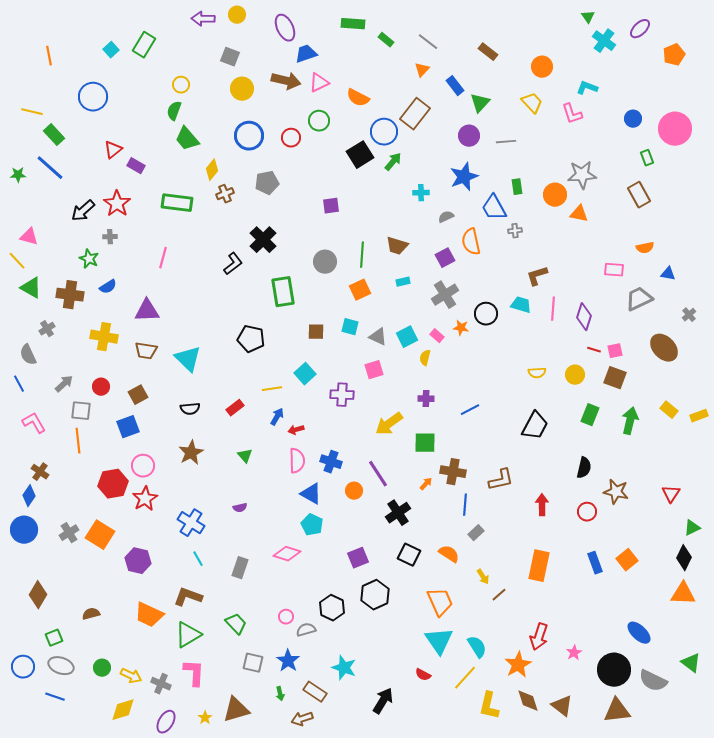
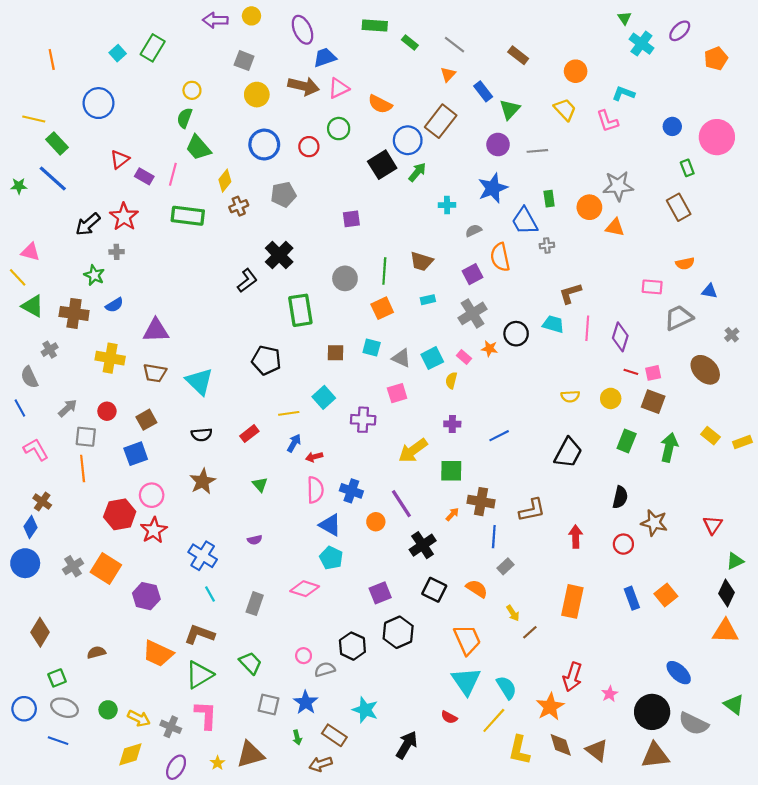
pink line: (163, 258) -> (173, 174), moved

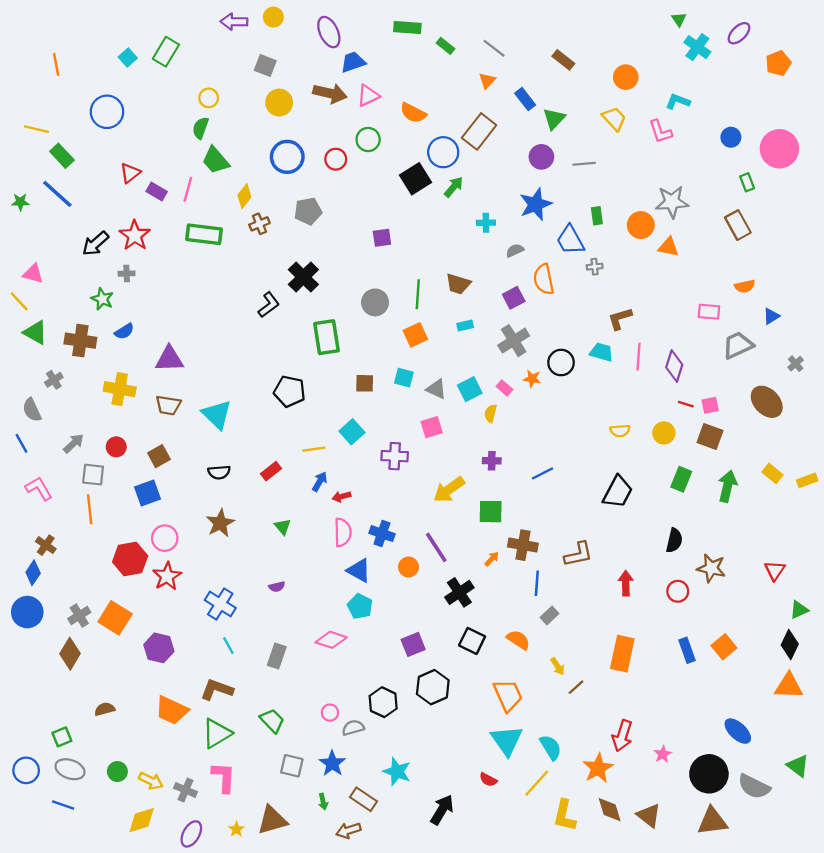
blue triangle: (709, 291) -> (771, 316), turned -42
brown diamond: (40, 632) -> (70, 654), moved

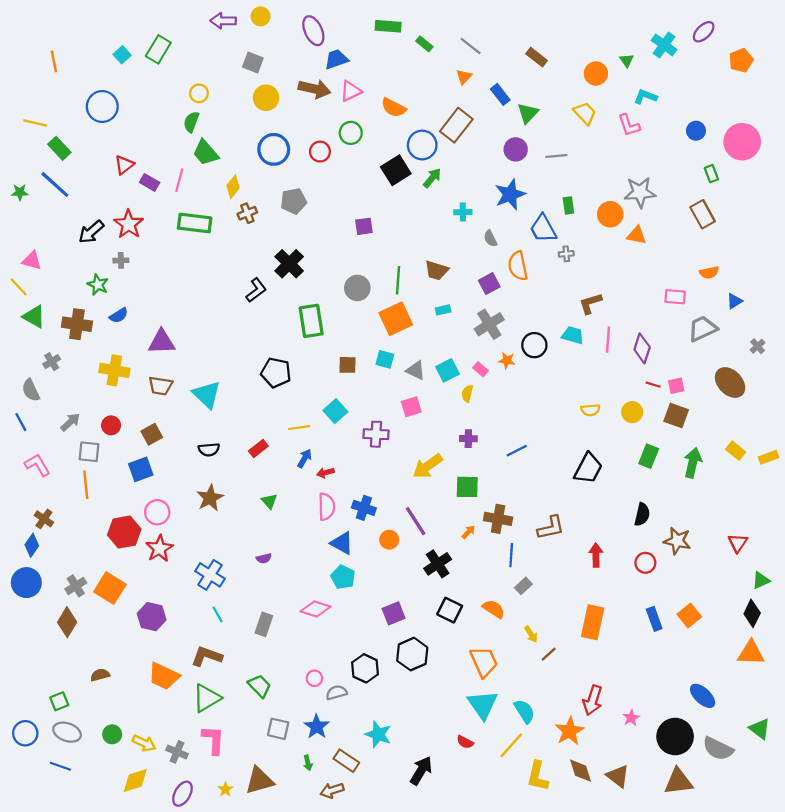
green triangle: (679, 19) -> (627, 60), moved
gray semicircle: (515, 250) -> (490, 238), turned -91
orange square: (415, 335) -> (396, 319), size x1.4

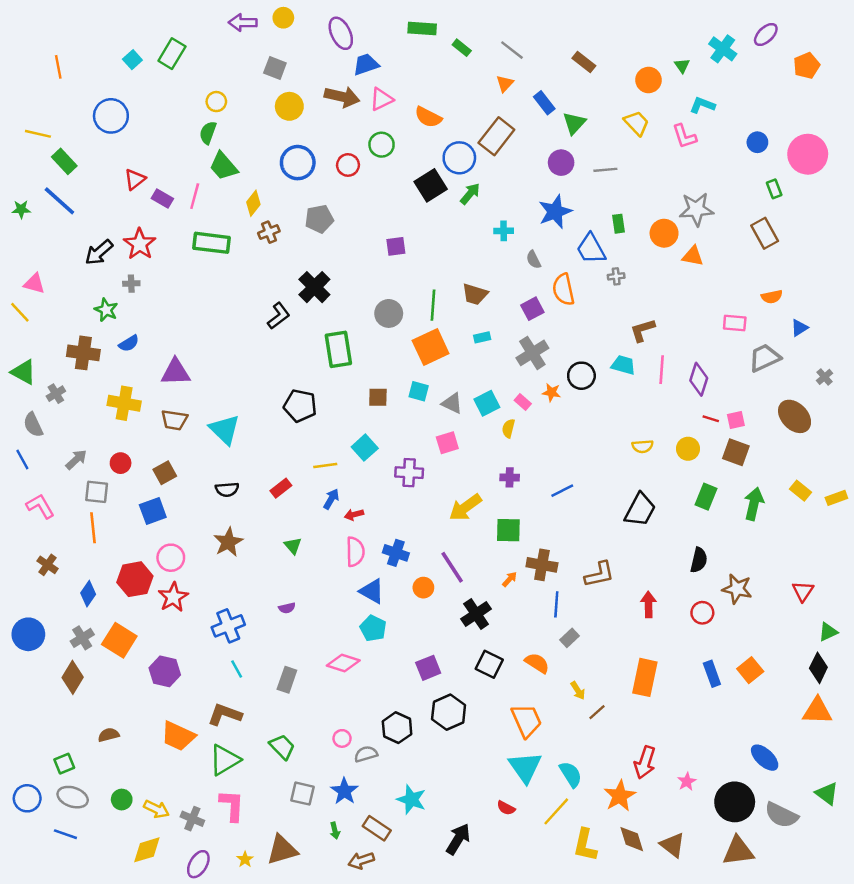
green triangle: (34, 317) -> (24, 372), moved
blue diamond: (32, 545) -> (88, 594), moved
blue cross: (210, 575) -> (228, 626), turned 36

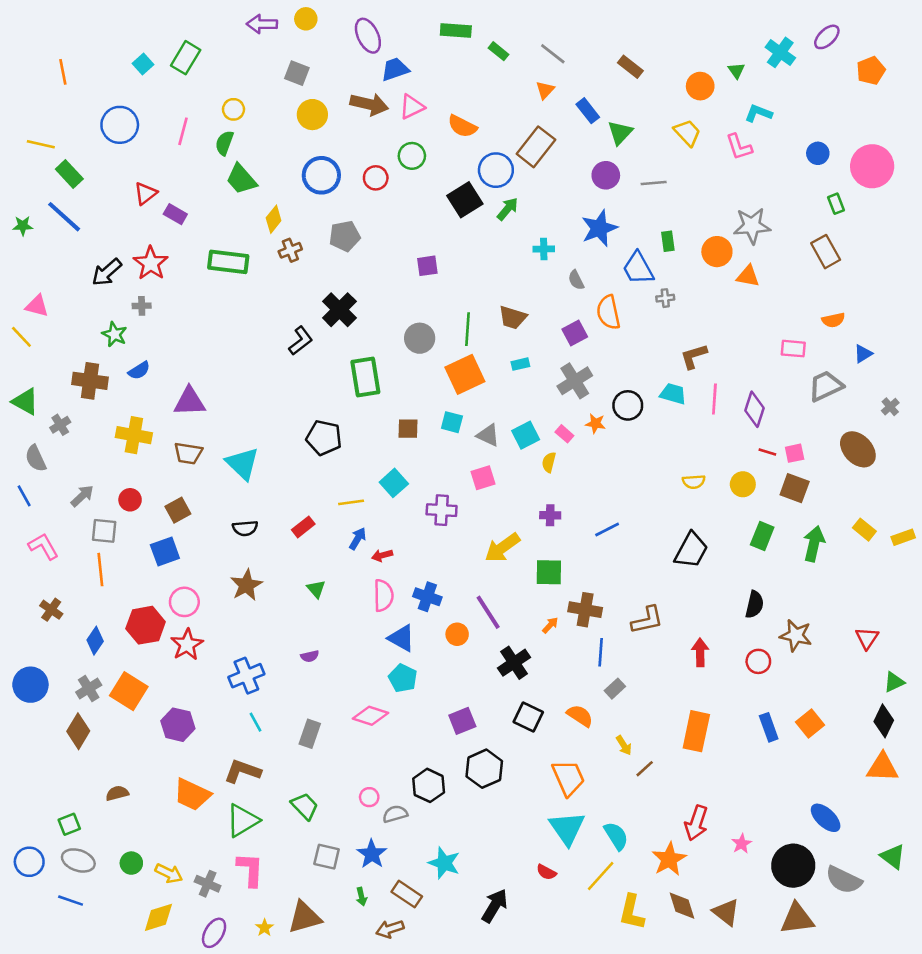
pink line: (195, 196) -> (183, 131), moved

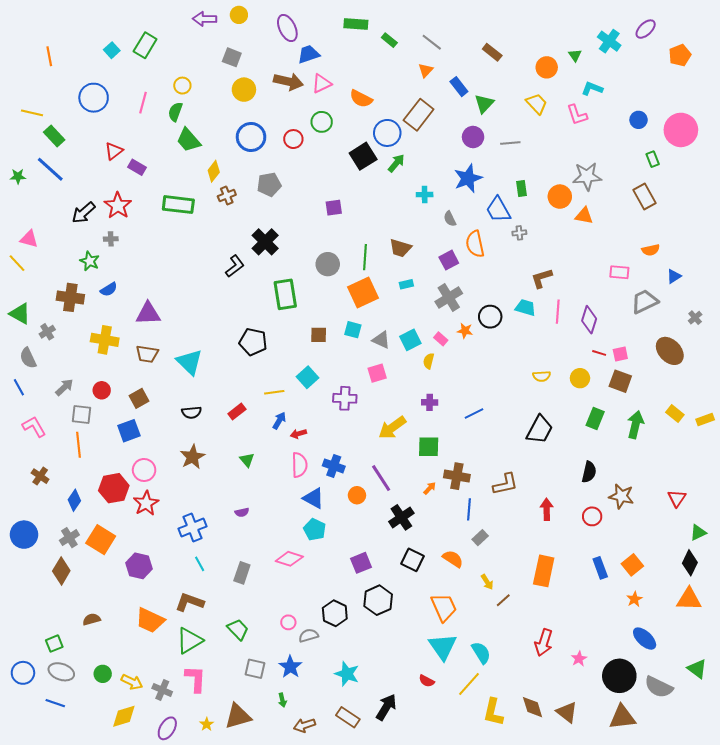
orange star: (669, 859) -> (634, 599), moved, size x0.6
brown rectangle: (407, 894) -> (348, 717), moved

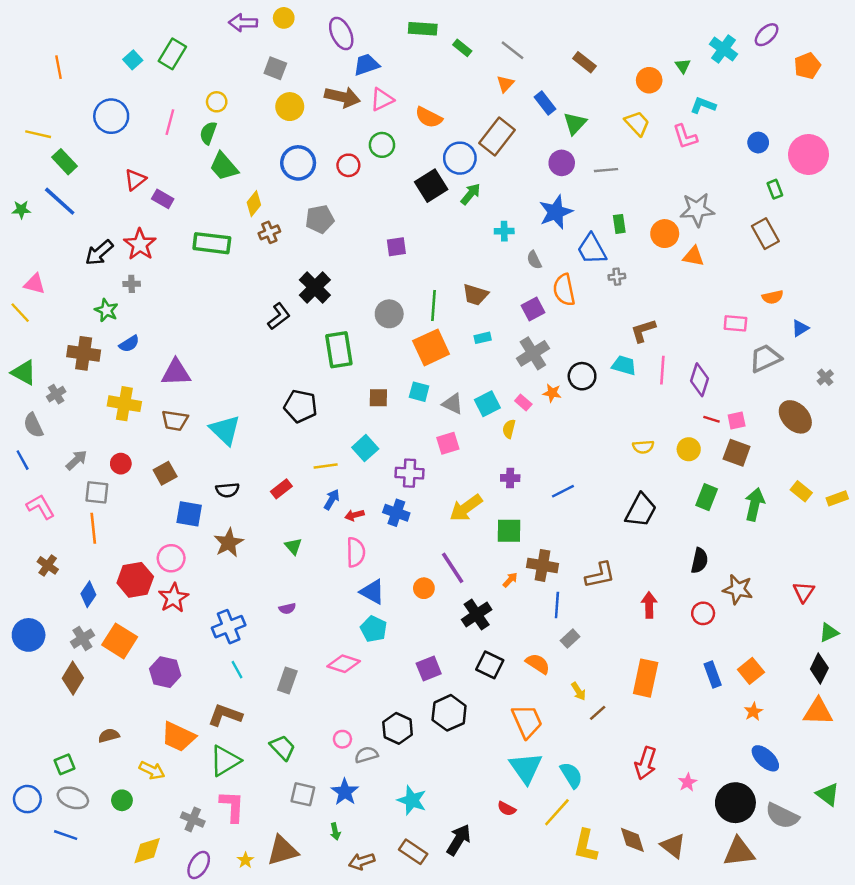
blue square: (129, 431) -> (189, 514), moved, turned 30
blue cross: (334, 466) -> (396, 513), moved
yellow arrow: (132, 682) -> (152, 770), moved

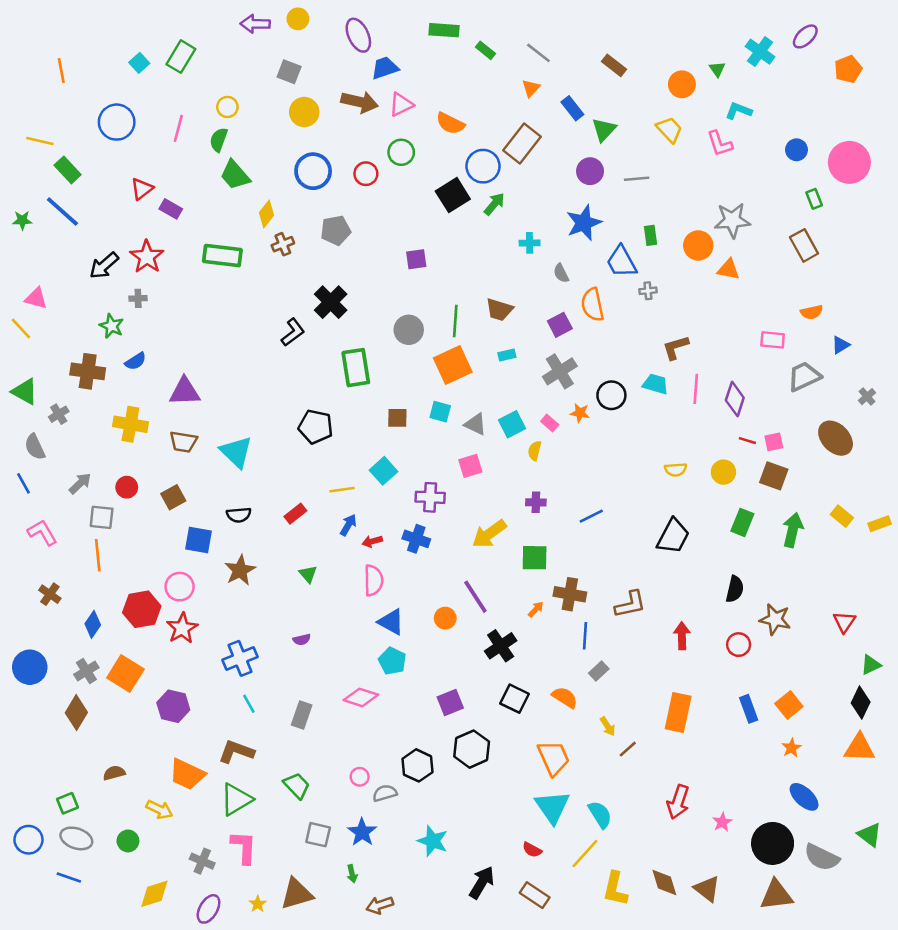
brown rectangle: (413, 852) -> (535, 895), moved

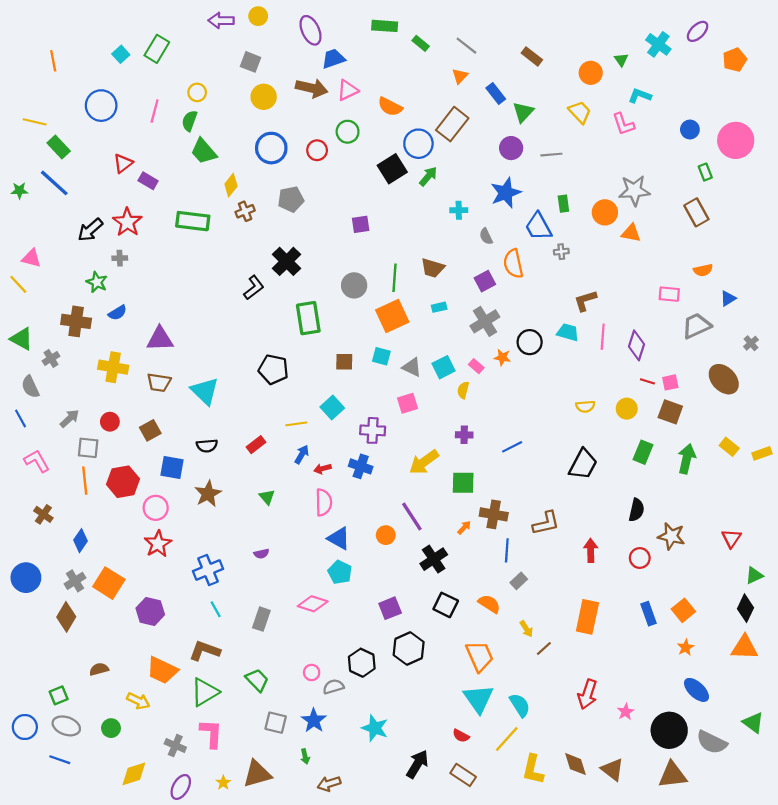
red hexagon: (142, 609) -> (123, 482), moved

